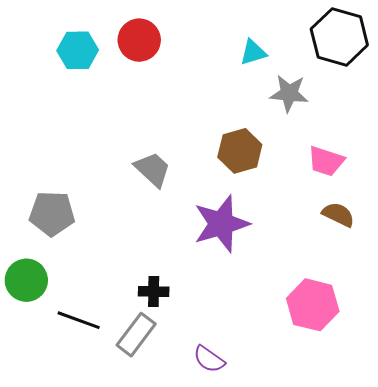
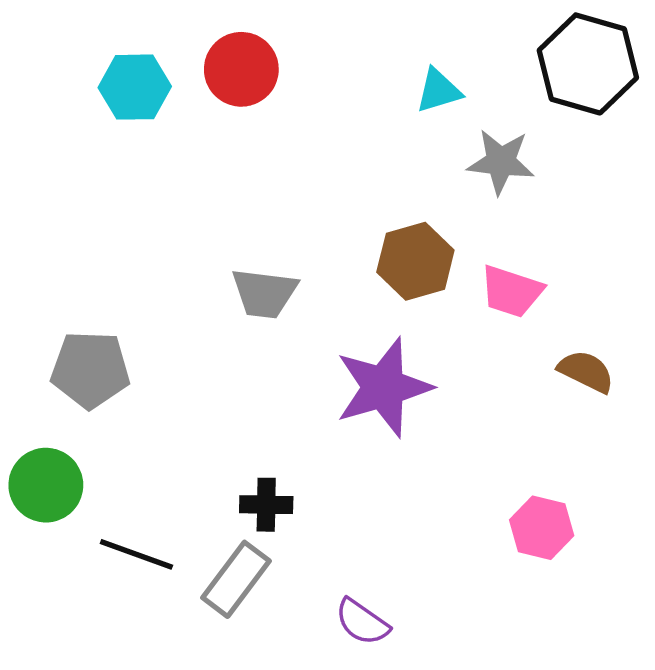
pink trapezoid: (326, 161) -> (511, 291), moved
gray trapezoid: (153, 169) -> (264, 293), turned 144
pink hexagon: (313, 305) -> (542, 528), size x0.7

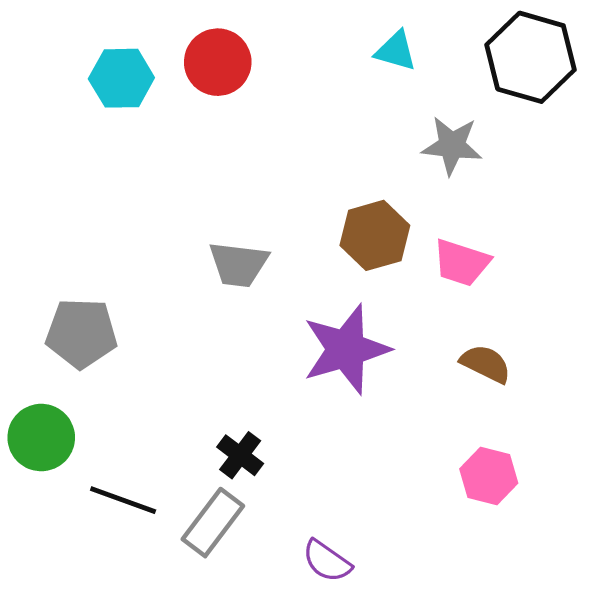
cyan triangle: (439, 91) -> (396, 51), moved, turned 33
brown semicircle: (586, 371) -> (486, 364), moved
black cross: (266, 505) -> (240, 455), turned 36

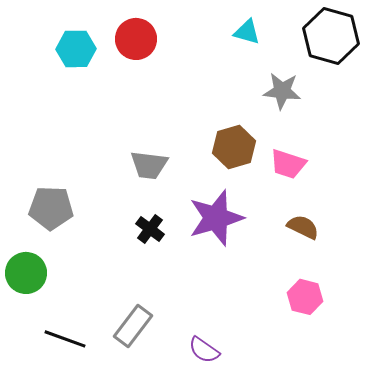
black cross: (240, 455) -> (150, 229), moved
black line: (123, 500) -> (65, 339), moved

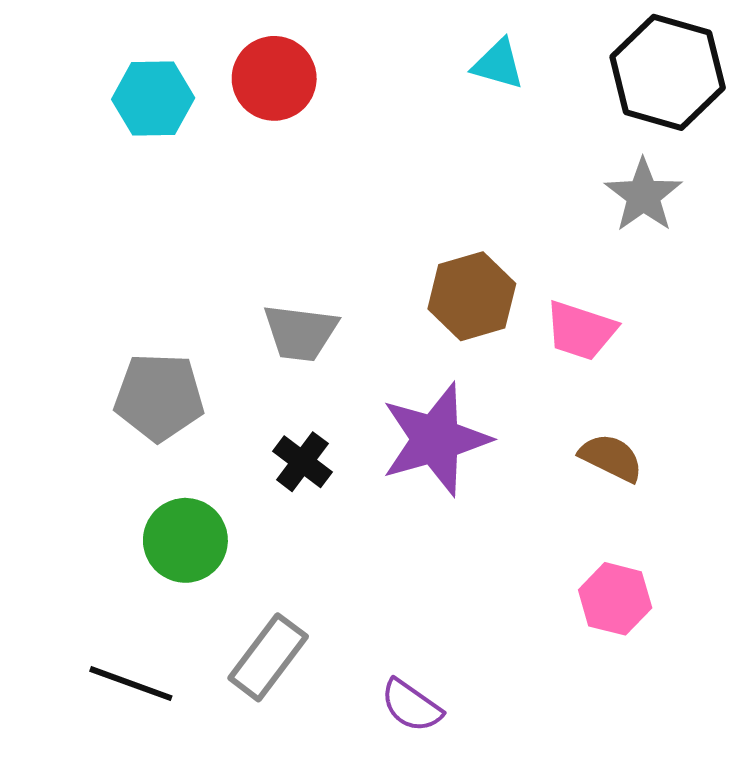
gray star: (282, 91) -> (643, 195), moved, turned 30
gray pentagon: (51, 208) -> (159, 397), moved
green circle: (26, 273) -> (185, 540), moved

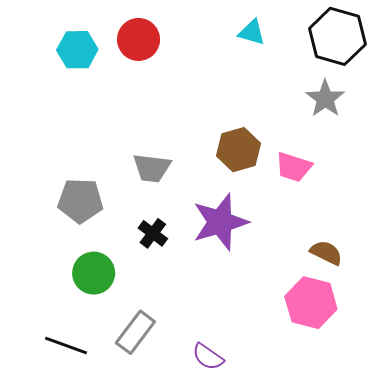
brown semicircle: (611, 458) -> (326, 253), moved
pink hexagon: (615, 599) -> (311, 303), size x1.4

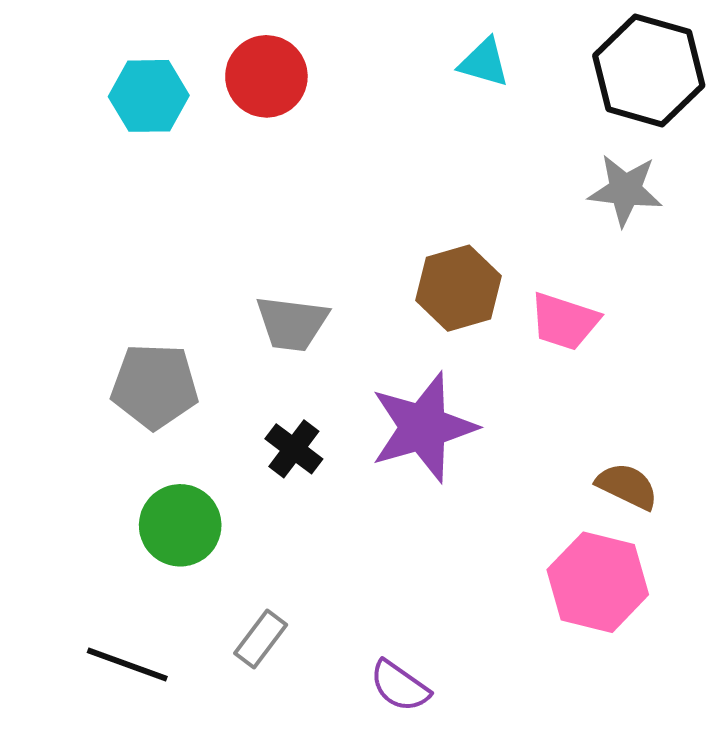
gray star: (325, 99) -> (625, 190), turned -30
gray rectangle: (135, 332) -> (261, 639), size x0.7

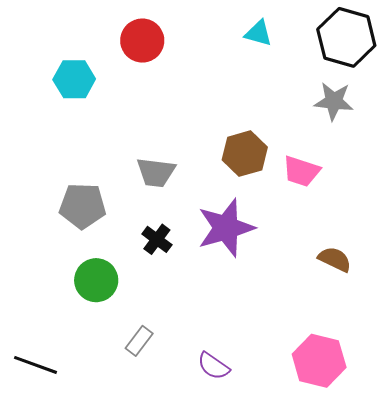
cyan hexagon: (149, 96) -> (74, 79), moved
pink hexagon: (598, 582) -> (319, 361), moved
black line: (127, 665) -> (36, 365), moved

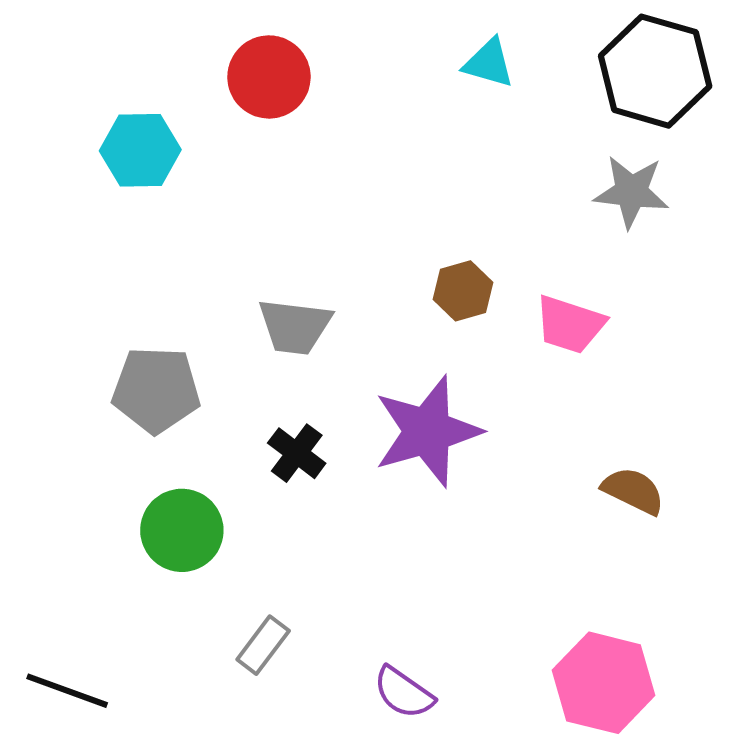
brown hexagon: (245, 154) -> (463, 291), size x0.7

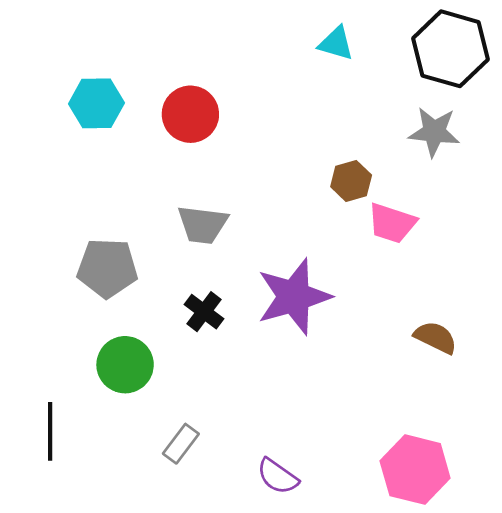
red circle: (269, 77) -> (190, 114), moved
brown hexagon: (463, 291) -> (351, 181), moved
black line: (67, 691) -> (50, 431), moved, turned 70

